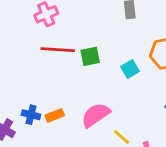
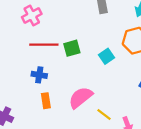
blue cross: (31, 115) -> (39, 75), moved
orange rectangle: (55, 115) -> (46, 101), turned -72

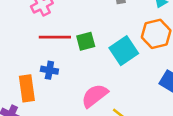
cyan square: (107, 56) -> (124, 51), size x1.6
orange rectangle: (46, 101) -> (27, 88), moved, size x1.5

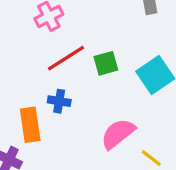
red line: (55, 37) -> (66, 58), turned -32

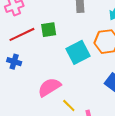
green square: (106, 63) -> (49, 30), moved

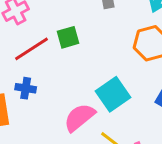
cyan square: (78, 52) -> (113, 94), moved

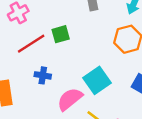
blue cross: (26, 88) -> (43, 75), moved

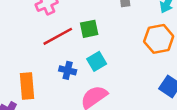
cyan square: (97, 80) -> (97, 61), moved, size x0.7

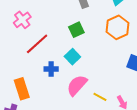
green square: (89, 29) -> (76, 30), moved

